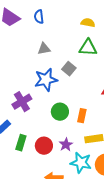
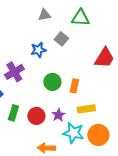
gray triangle: (44, 49) -> (44, 15), moved
blue star: (46, 80) -> (38, 50), size x0.7

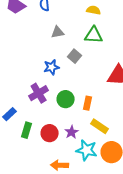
purple cross: (14, 72) -> (39, 93), moved
yellow rectangle: (86, 109) -> (100, 126), turned 42

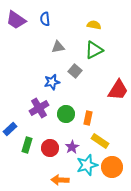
green triangle: (94, 35) -> (94, 50), turned -30
cyan star: (87, 150) -> (87, 165), turned -30

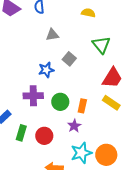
green triangle: (94, 50) -> (101, 45), moved, turned -42
purple cross: (39, 108) -> (33, 96), turned 30
yellow rectangle: (100, 141) -> (111, 103), moved
purple star: (72, 147) -> (74, 126), moved

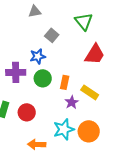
blue star: (46, 70) -> (38, 56), moved
yellow rectangle: (111, 103) -> (90, 92), moved
purple star: (74, 126) -> (72, 102), moved

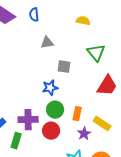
gray square: (52, 35) -> (64, 67), turned -32
purple cross: (16, 72) -> (28, 120), moved
red circle: (27, 112) -> (51, 131), moved

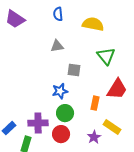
blue semicircle: (34, 15) -> (58, 14), moved
yellow semicircle: (83, 21) -> (93, 24), size x1.5
orange rectangle: (77, 114) -> (95, 103), moved

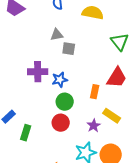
green triangle: (106, 56) -> (120, 42), moved
gray square: (74, 70) -> (69, 49), moved
purple cross: (38, 123) -> (38, 72), moved

